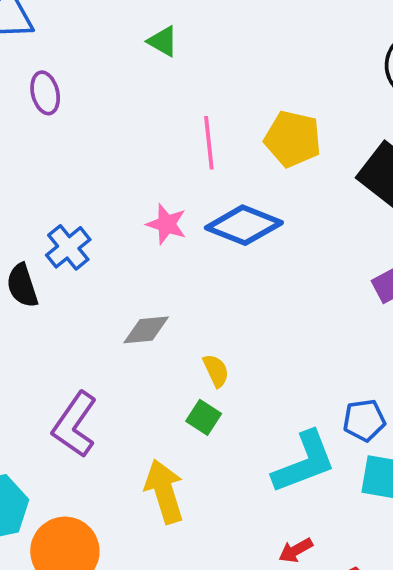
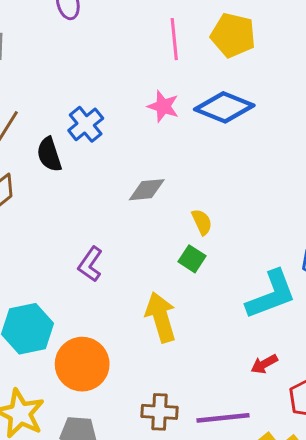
yellow pentagon: (293, 139) -> (233, 35), moved
pink line: (209, 143) -> (174, 39), moved
purple L-shape: (75, 425) -> (90, 264), size x0.7

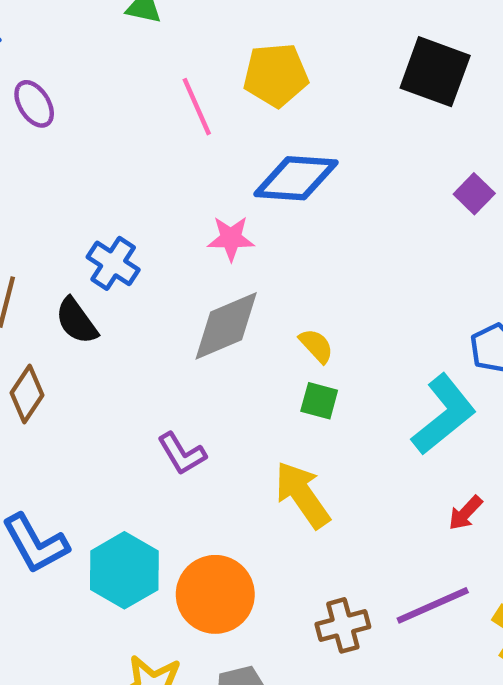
pink star: (163, 106) -> (231, 238), moved
gray diamond: (147, 190) -> (226, 326), size x1.5
purple L-shape: (90, 264) -> (182, 454), turned -48

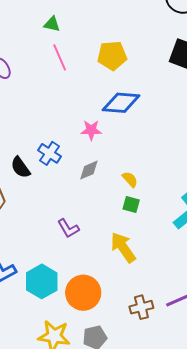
pink line: (197, 107) -> (60, 57), moved
blue cross: (113, 263) -> (49, 153), moved
gray diamond: (226, 326) -> (89, 170), size x0.6

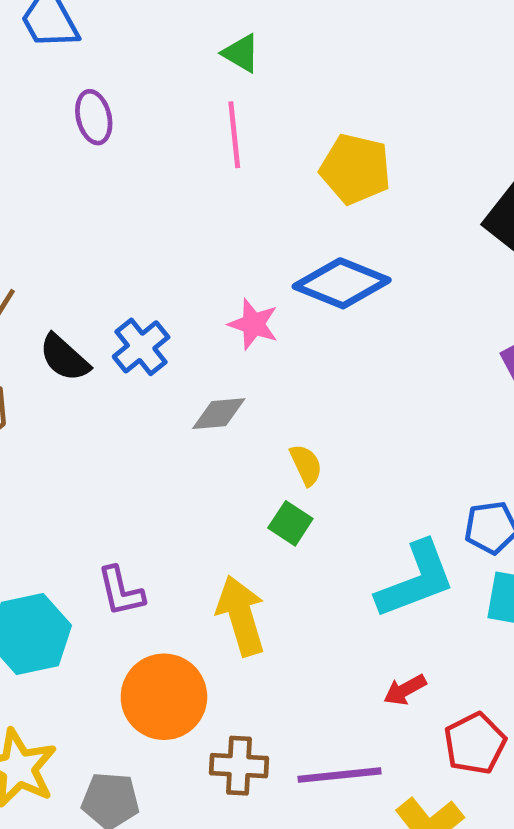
black semicircle: (20, 167) -> (64, 358), turned -30
purple L-shape: (68, 228) -> (121, 591), moved
orange circle: (83, 293) -> (164, 697), moved

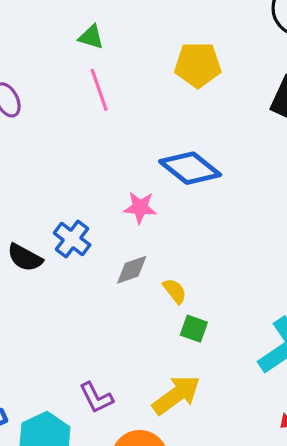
yellow pentagon: (355, 169) -> (198, 65), moved
blue diamond: (342, 283) -> (190, 168), turned 30
yellow semicircle: (306, 465) -> (175, 291), moved
yellow arrow: (241, 616) -> (176, 395), turned 84

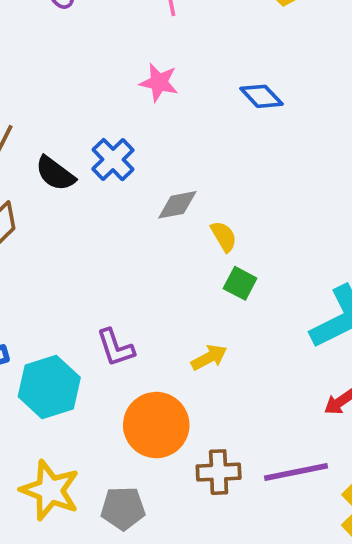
blue diamond: (190, 168) -> (261, 96), size x0.6
pink star: (140, 207) -> (159, 82), moved
yellow arrow: (176, 395) -> (209, 357), size x0.6

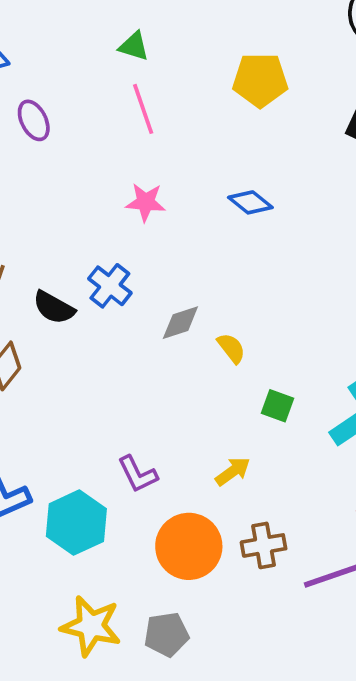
green square: (240, 283) -> (277, 406), moved
brown cross: (219, 472) -> (264, 545), moved

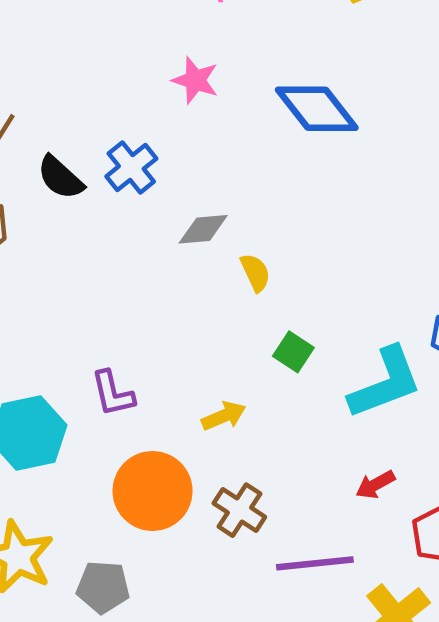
blue diamond: (250, 202) -> (317, 109), size x1.6
brown cross: (264, 545) -> (239, 510), turned 30

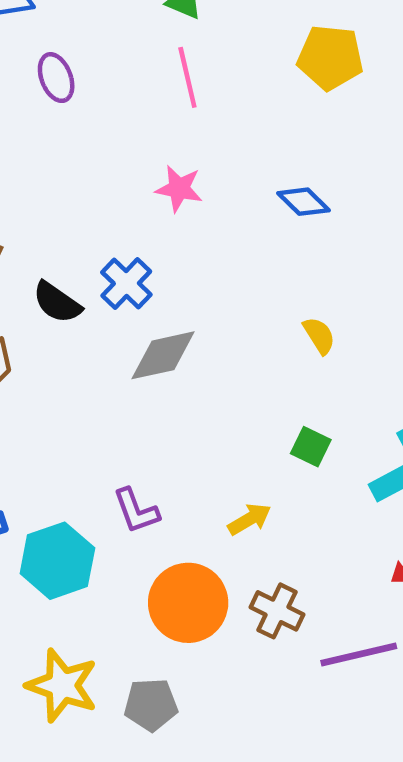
blue diamond: (317, 109) -> (303, 202), size x0.6
gray diamond: (203, 229) -> (163, 355), moved, size x1.4
yellow semicircle: (255, 273) -> (319, 335), moved

